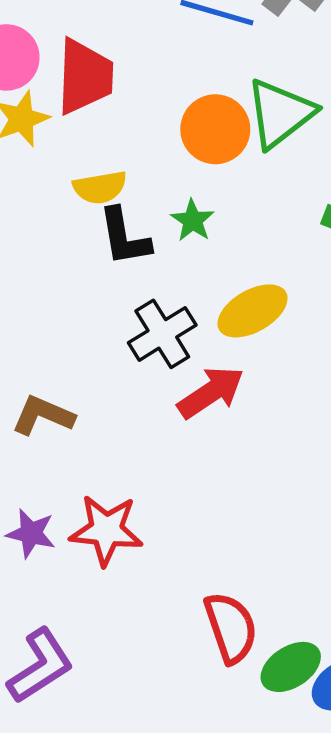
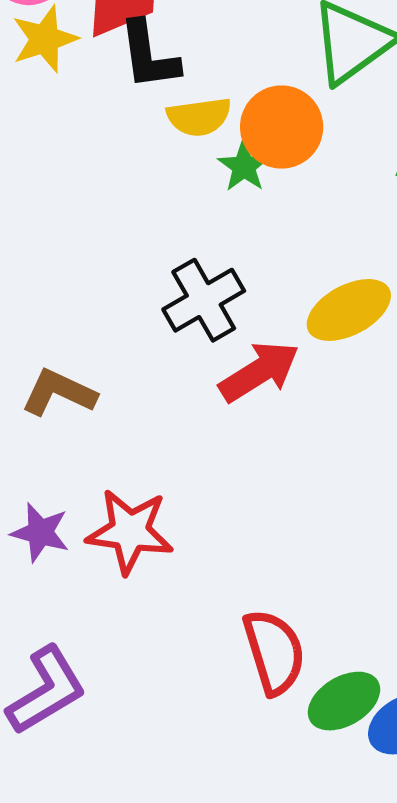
orange circle: (215, 129) -> (282, 127), moved
yellow semicircle: (100, 187) -> (199, 117), moved
black L-shape: (124, 237) -> (149, 55), moved
yellow ellipse: (253, 311) -> (349, 310), moved

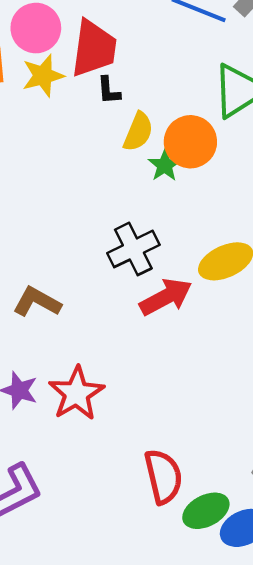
black L-shape: (149, 55) -> (109, 90), size x0.6
yellow semicircle: (199, 117) -> (138, 132), turned -63
red star: (130, 531) -> (76, 393), turned 30

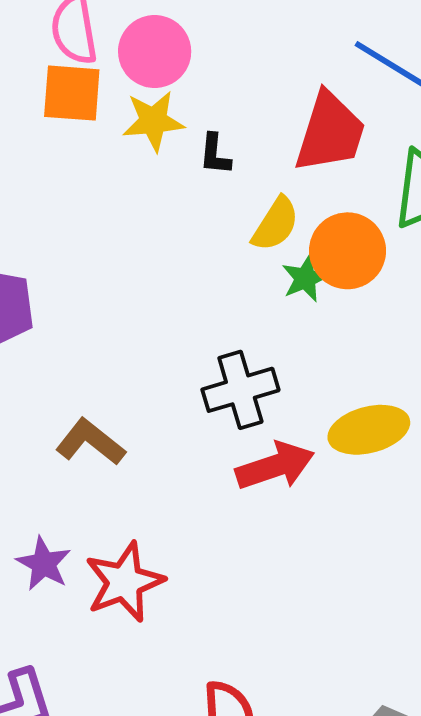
red trapezoid: (94, 48) -> (330, 132), moved
black L-shape: (109, 90) -> (215, 154), moved

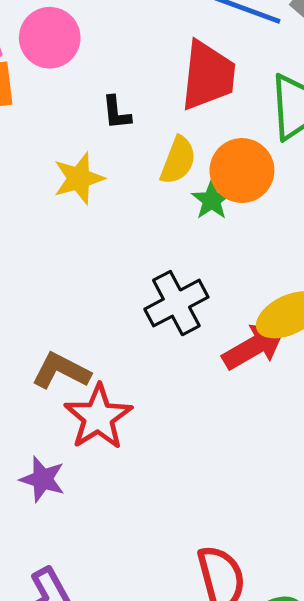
yellow star: (153, 121) -> (79, 178), moved
red arrow: (275, 466) -> (254, 346), moved
red star: (124, 582) -> (98, 417), moved

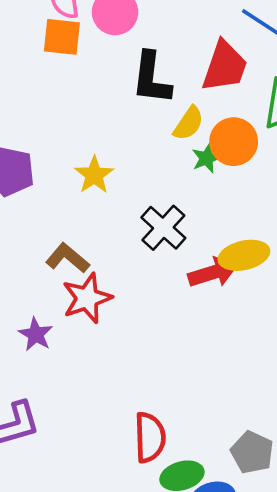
black L-shape: (116, 113) -> (151, 78), size x2.0
yellow star: (79, 178) -> (94, 175), moved, turned -30
black cross: (176, 303) -> (163, 228), turned -33

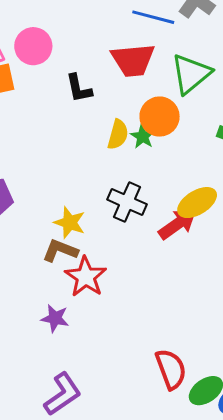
red trapezoid: (225, 66) -> (133, 60), turned 84
black L-shape: (151, 78) -> (79, 88), size x0.7
yellow semicircle: (189, 123) -> (118, 135), moved
yellow star: (94, 175) -> (70, 223), moved

